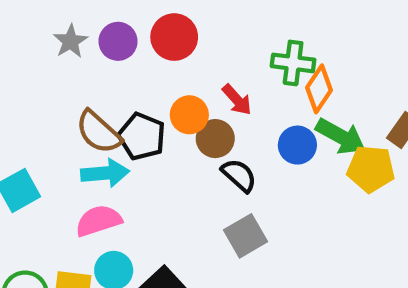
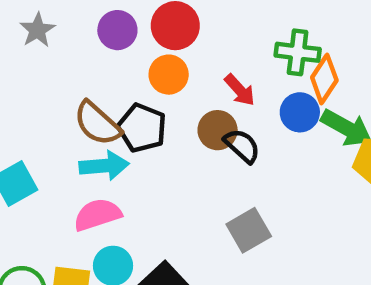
gray star: (70, 41) -> (37, 30), moved
orange circle: (189, 115) -> (169, 75), moved
blue circle: (297, 145) -> (300, 112), moved
black semicircle: (239, 175) -> (242, 146), moved

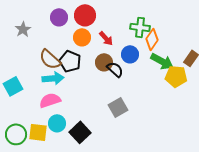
gray star: (37, 30) -> (23, 29), moved
red arrow: (240, 90) -> (106, 38), moved
blue circle: (300, 112) -> (130, 54), moved

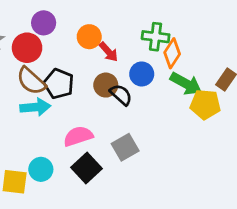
red circle: (85, 15) -> (27, 48), moved
orange circle: (82, 37) -> (89, 37), moved
pink semicircle: (50, 100) -> (78, 136), moved
black square: (80, 132) -> (86, 168), moved

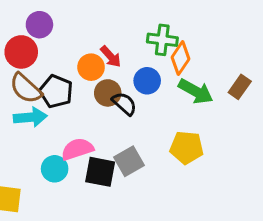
orange circle: (89, 37) -> (91, 67), moved
yellow pentagon: (205, 104) -> (187, 148), moved
black square: (86, 168) -> (100, 172), moved, turned -36
cyan circle: (41, 169) -> (55, 169), moved

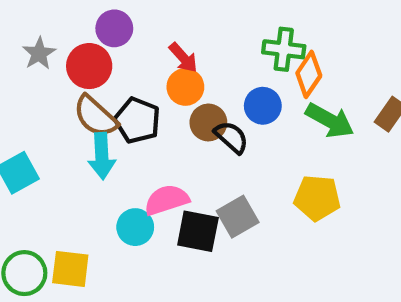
red arrow: (111, 57) -> (183, 58), moved
cyan arrow: (30, 117) -> (102, 156), turned 92

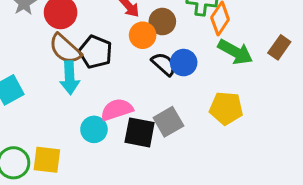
orange circle: (185, 87) -> (143, 35), moved
blue circle: (263, 106) -> (184, 63), moved
brown circle: (208, 122) -> (162, 22), moved

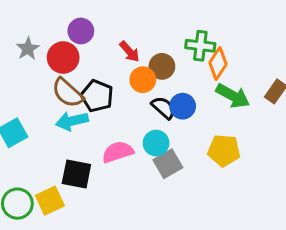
cyan arrow: (70, 78) -> (72, 121), turned 80
cyan circle: (94, 129) -> (156, 143), moved
black square: (140, 132) -> (76, 174), moved
yellow square: (47, 160) -> (50, 201), turned -32

